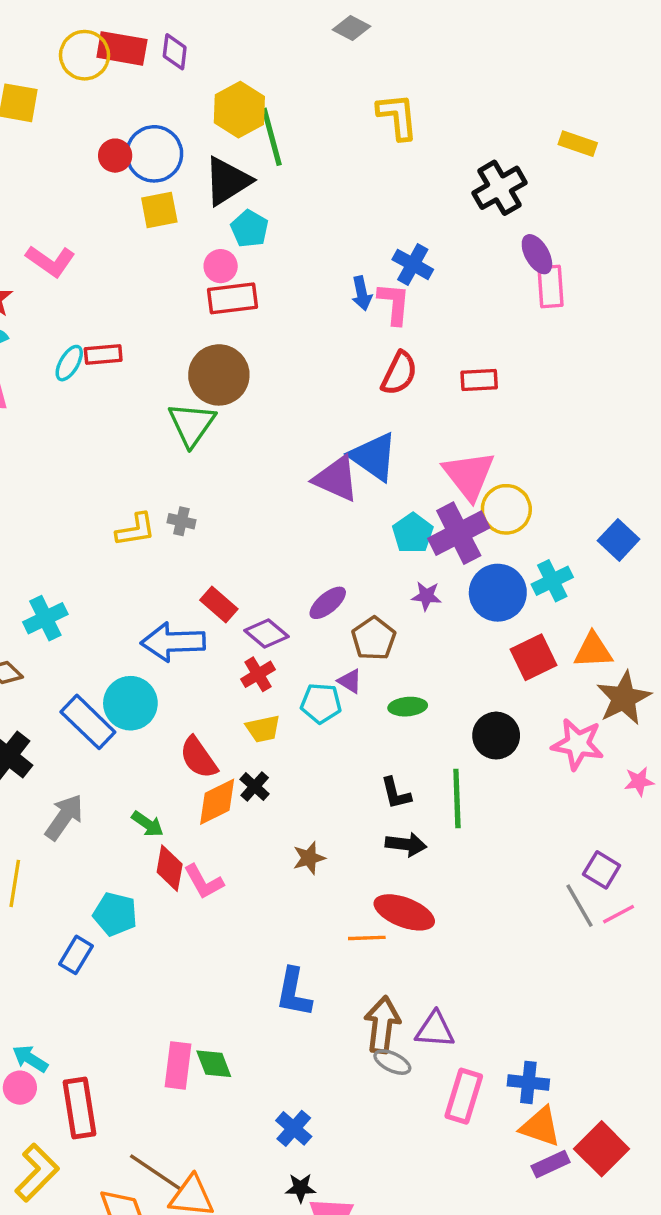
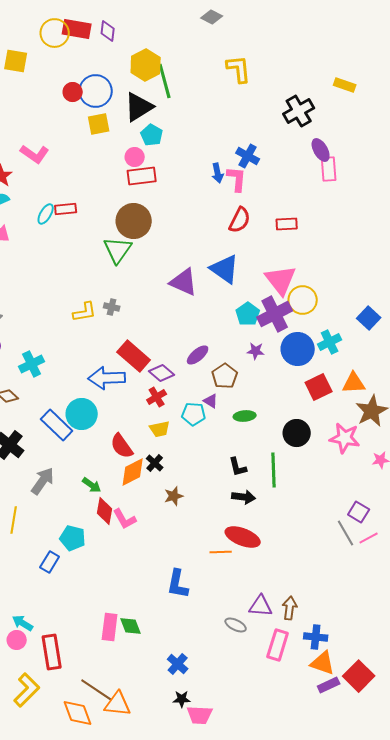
purple triangle: (336, 479) -> (184, 282), moved
red rectangle: (219, 605) -> (134, 356), size x1.5
brown star: (309, 858) -> (174, 496), moved
brown arrow: (382, 1025) -> (290, 608), moved, size x0.7

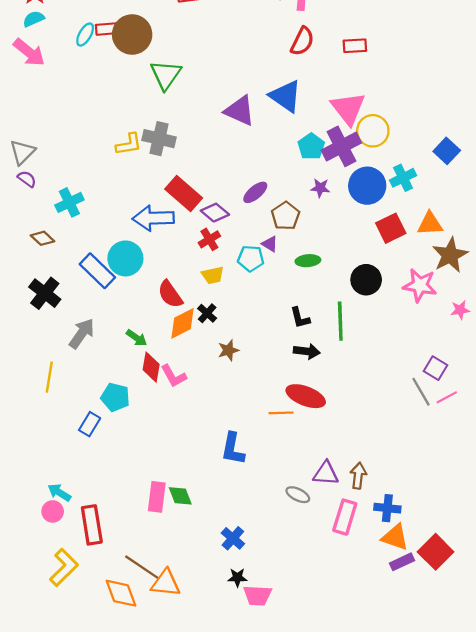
brown circle: (134, 221) -> (132, 35), moved
gray cross: (112, 307) -> (159, 139), size x1.8

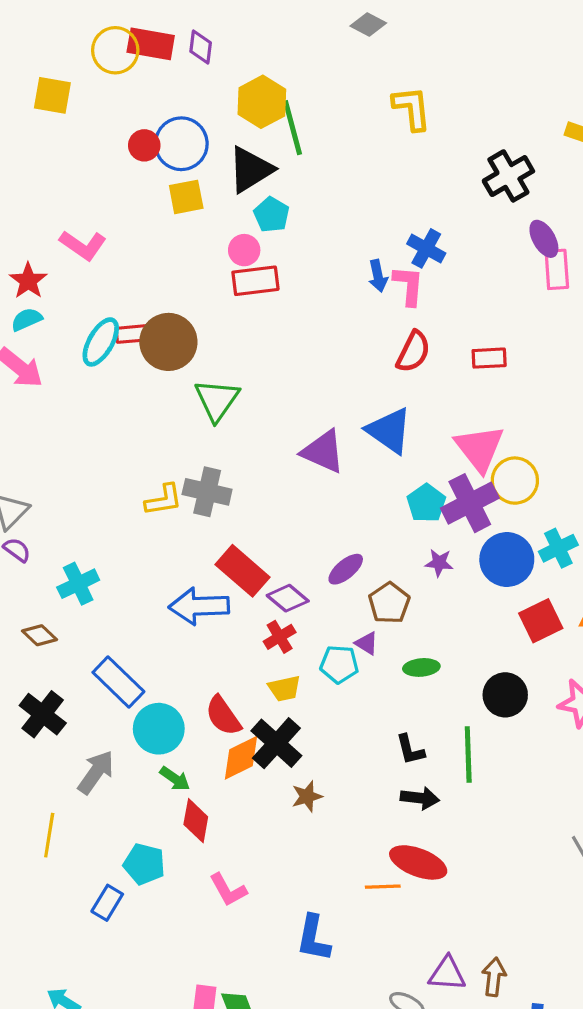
cyan ellipse: (85, 35) -> (101, 342), size x1.4
cyan circle: (125, 258) -> (159, 729), moved
black cross: (207, 313) -> (276, 743), size x1.8
pink L-shape: (174, 376) -> (228, 890), moved

